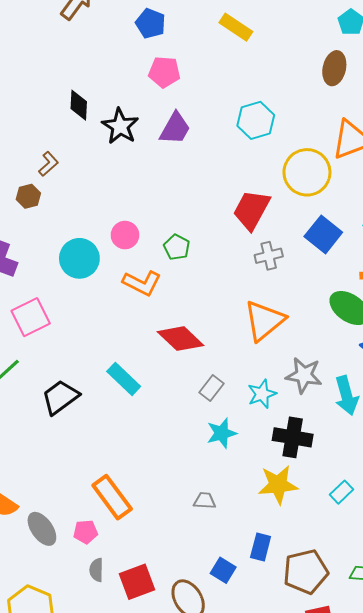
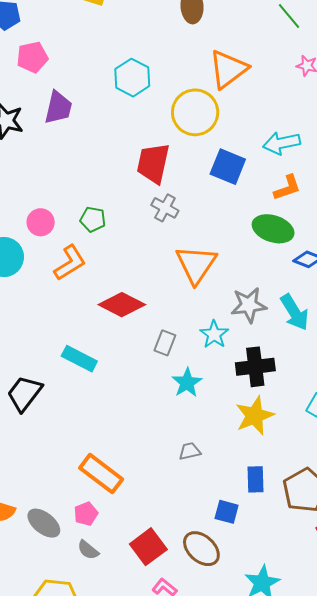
gray cross: (269, 256) -> (165, 208), moved, turned -32
orange L-shape: (142, 283) -> (70, 263), turned -42
gray semicircle: (96, 570) -> (88, 550), moved, turned -35

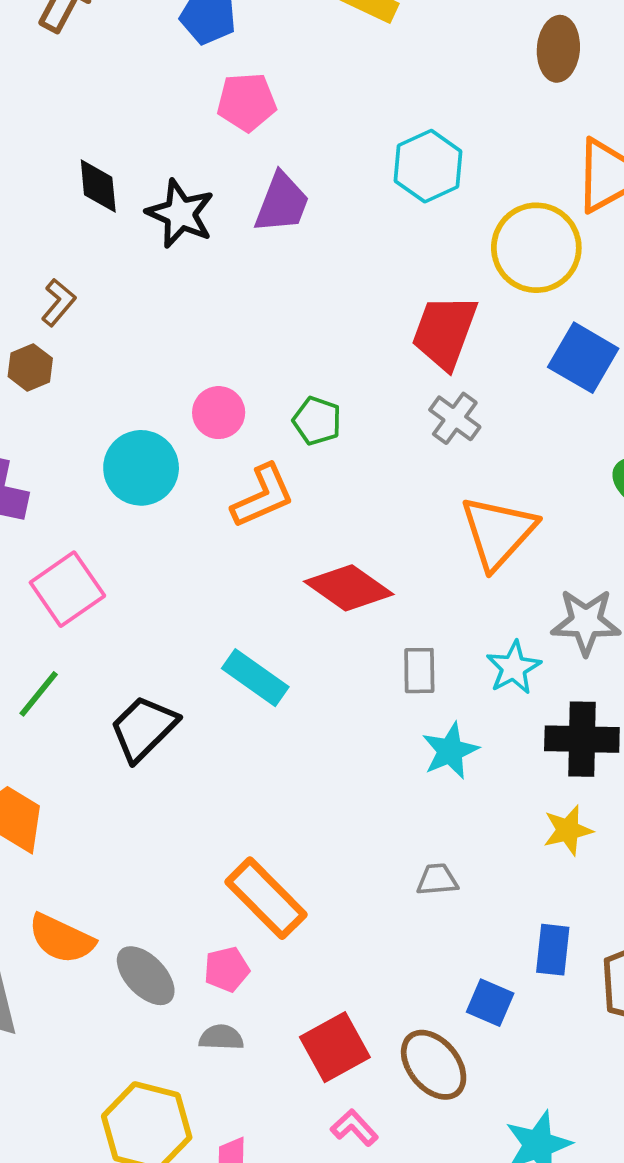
gray rectangle: (165, 343) -> (419, 671), turned -30
yellow star: (255, 416) -> (568, 830), size x0.7
gray semicircle: (88, 550) -> (221, 1037), turned 135

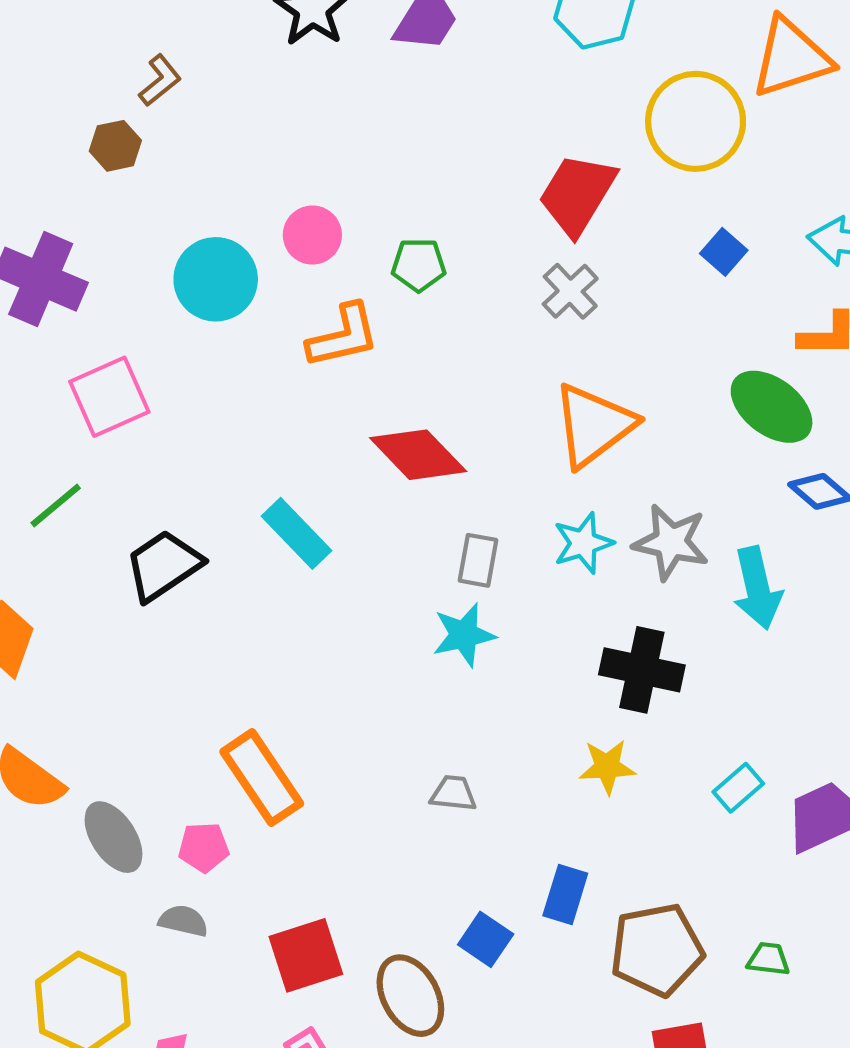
blue square: (583, 358) -> (724, 252), size x0.6
green pentagon: (317, 421) -> (419, 265), turned -30
cyan star: (514, 668) -> (583, 543), moved
cyan star: (450, 751) -> (464, 635), moved

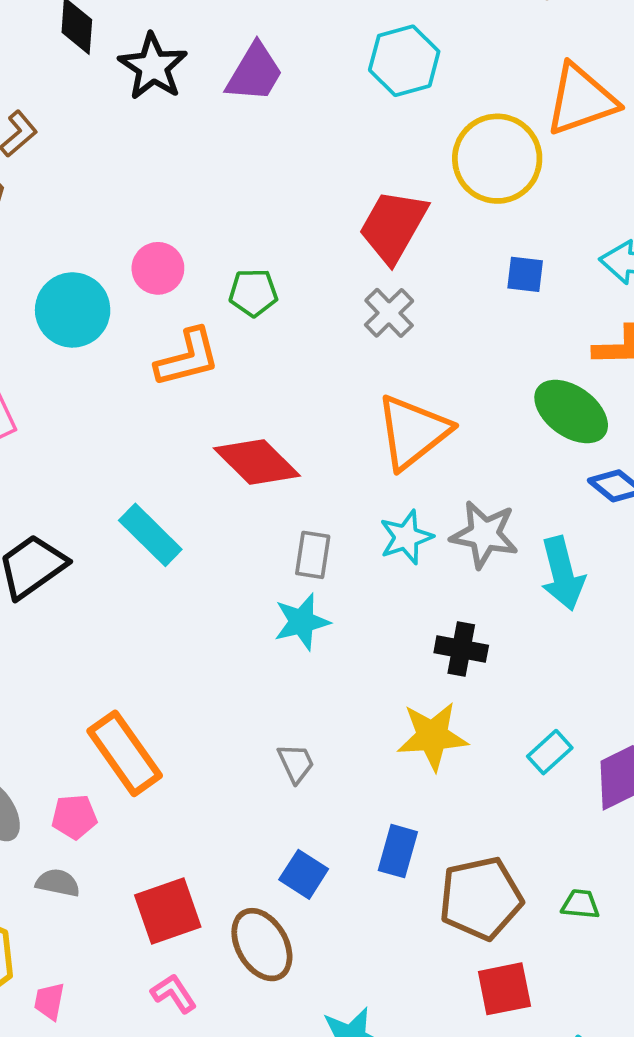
blue square: (724, 252) -> (525, 274), turned -33
black cross: (642, 670) -> (461, 649), size x0.7
yellow star: (607, 767) -> (432, 736), size x1.4
gray trapezoid: (453, 793) -> (296, 763), turned 60
blue square: (486, 939) -> (304, 874), moved

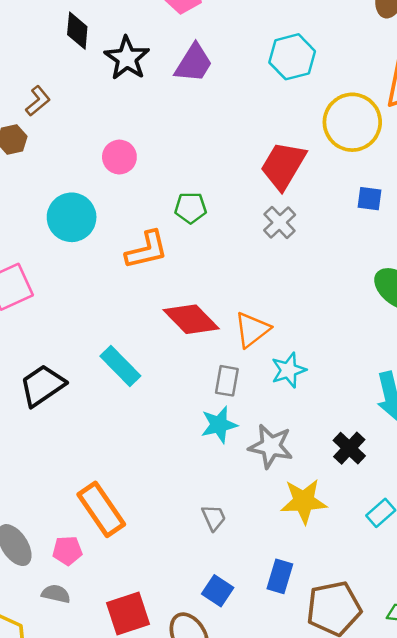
pink circle: (158, 268) -> (119, 157), moved
orange triangle: (413, 432) -> (252, 330), moved, size x0.7
gray star: (484, 534) -> (271, 446), moved
black cross: (461, 649) -> (349, 448), moved, turned 32

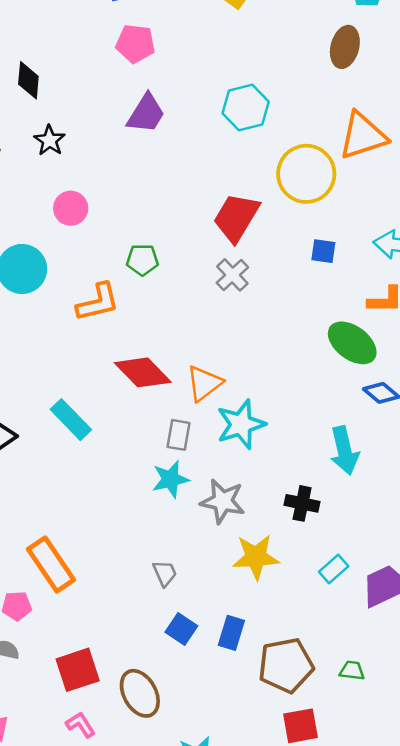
black star: (127, 58) -> (50, 140), moved, size x0.7
cyan star: (289, 370) -> (241, 424), size x1.4
black cross: (349, 448) -> (302, 503), turned -32
blue square: (218, 591) -> (181, 629), moved

